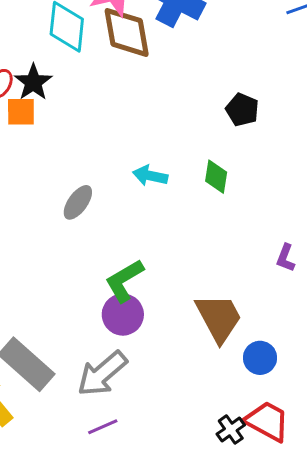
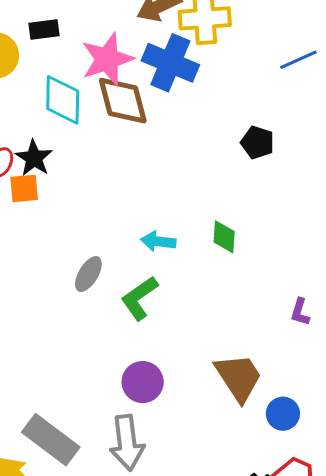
black pentagon: (242, 110) -> (257, 142), moved
green L-shape: (124, 281) -> (139, 298), moved
gray arrow: (102, 374) -> (127, 443), turned -52

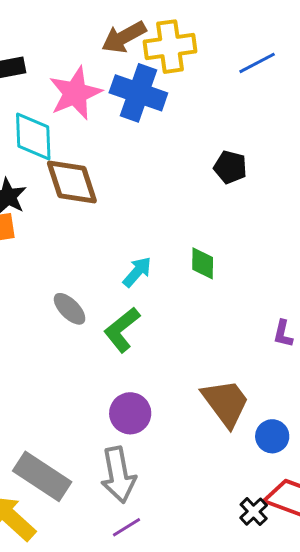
blue line: (298, 60) -> (257, 63), moved
brown diamond: (123, 101) -> (72, 182), moved
cyan arrow: (158, 241) -> (137, 272), turned 128
gray ellipse: (88, 274) -> (70, 309), turned -72

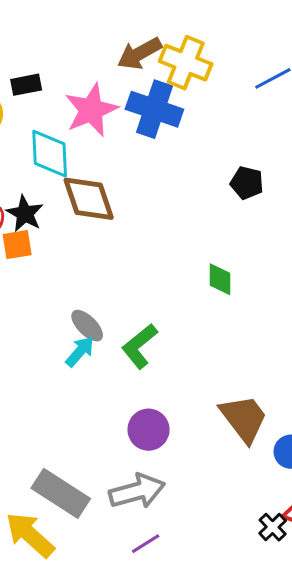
yellow cross: (170, 47) -> (186, 63), turned 30
cyan arrow: (137, 272) -> (80, 352), moved
gray arrow: (118, 475) -> (137, 491), turned -94

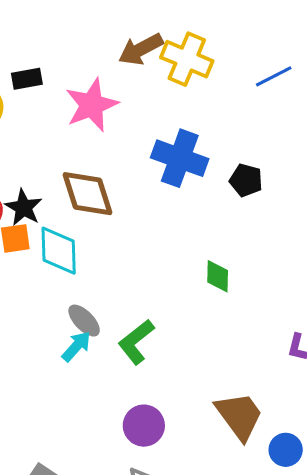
blue cross: (154, 109) -> (180, 158), moved
cyan diamond: (50, 154) -> (59, 251), moved

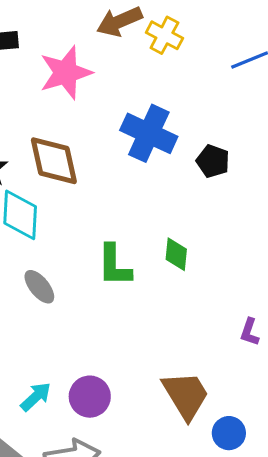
yellow cross: (187, 59) -> (164, 35), size x0.7
green L-shape: (136, 342) -> (114, 265), moved, turned -57
cyan arrow: (76, 346) -> (36, 397), moved

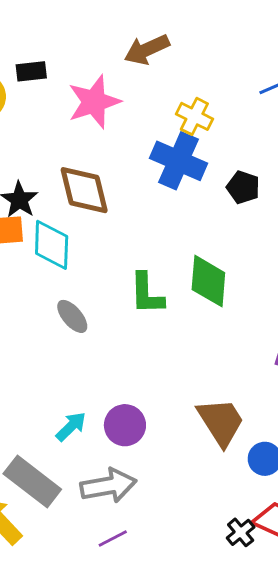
yellow cross: (164, 35) -> (194, 116), moved
green diamond: (176, 254) -> (208, 281), size x1.6

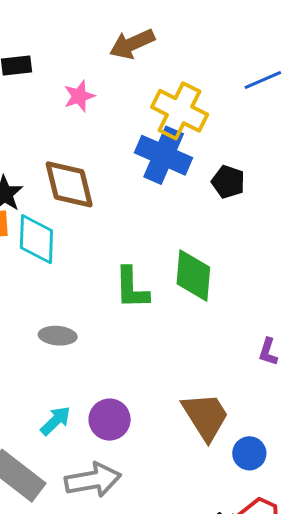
pink star: (94, 102) -> (79, 96), size x0.6
yellow cross: (194, 116) -> (180, 111), size x1.5
gray ellipse: (72, 316) -> (58, 336), moved, turned -45

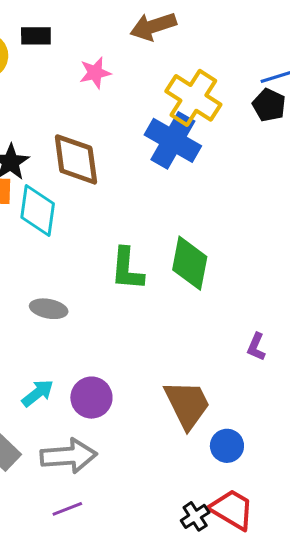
black pentagon: (228, 182) -> (269, 105), moved

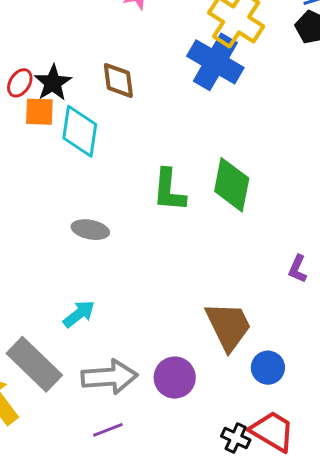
brown diamond: (76, 159) -> (118, 80), size x0.7
purple circle: (91, 398) -> (175, 378), moved
black cross: (195, 516) -> (236, 438), turned -32

